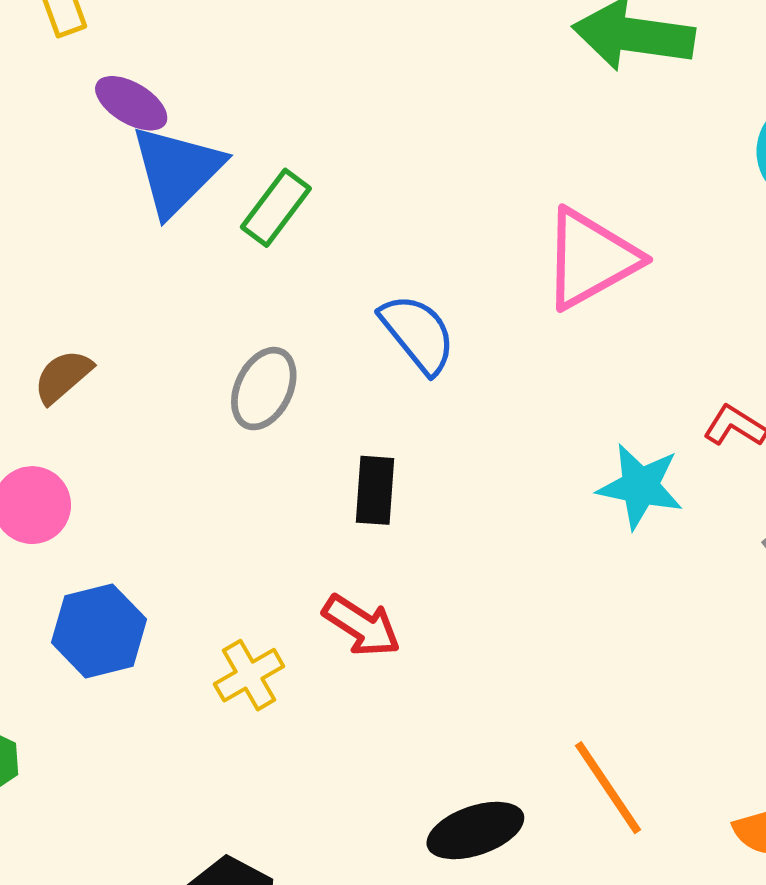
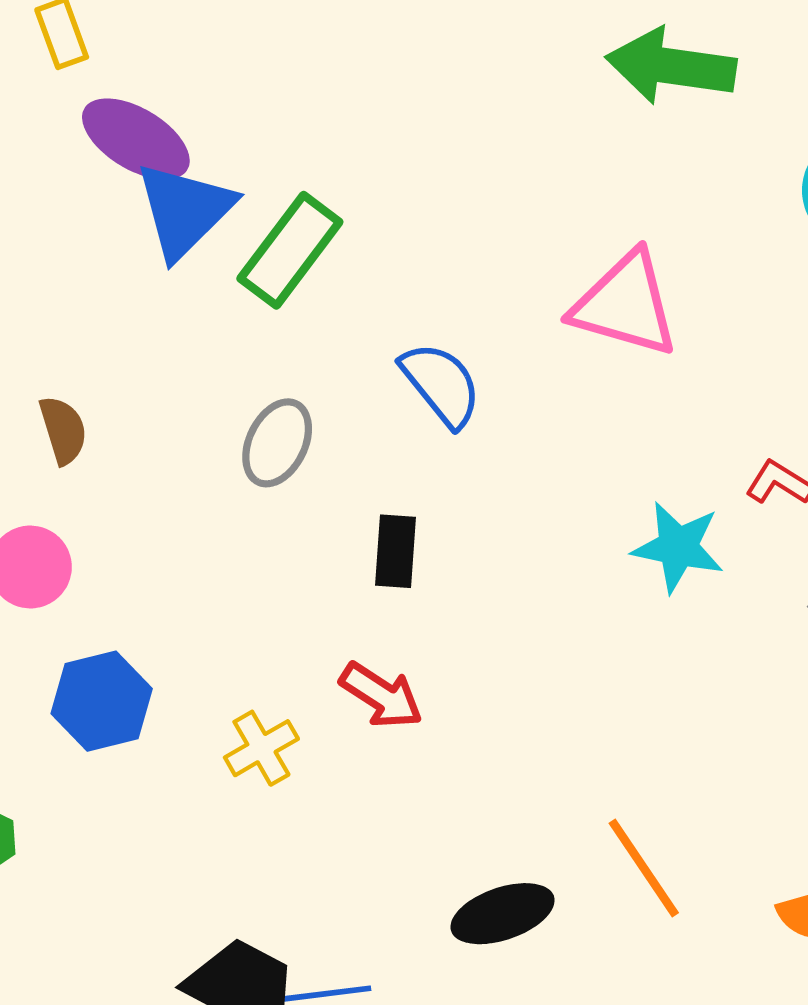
purple ellipse: (131, 103) -> (136, 139), size x1.4
green rectangle: (276, 208) -> (290, 250), size x1.4
pink triangle: (591, 259) -> (625, 304), turned 45
brown semicircle: (63, 376) -> (63, 430), turned 114

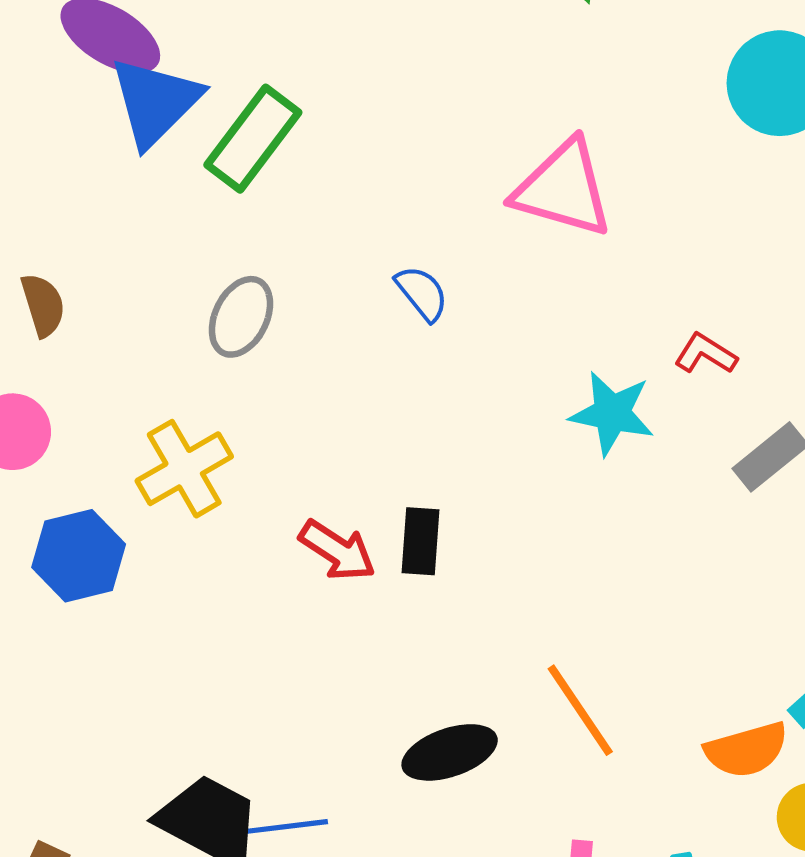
blue semicircle: (441, 384) -> (422, 293), moved, size x0.7
black rectangle: (396, 551) -> (421, 541), moved
yellow cross: (261, 748) -> (184, 469), moved, size x1.4

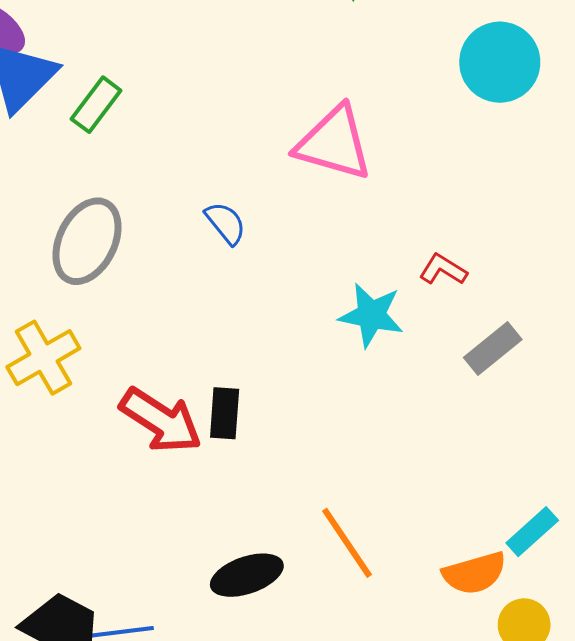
green rectangle: (253, 139) -> (96, 105), size x0.7
gray ellipse: (241, 317) -> (87, 241), size x1.4
red arrow: (337, 551) -> (161, 420), size x1.4

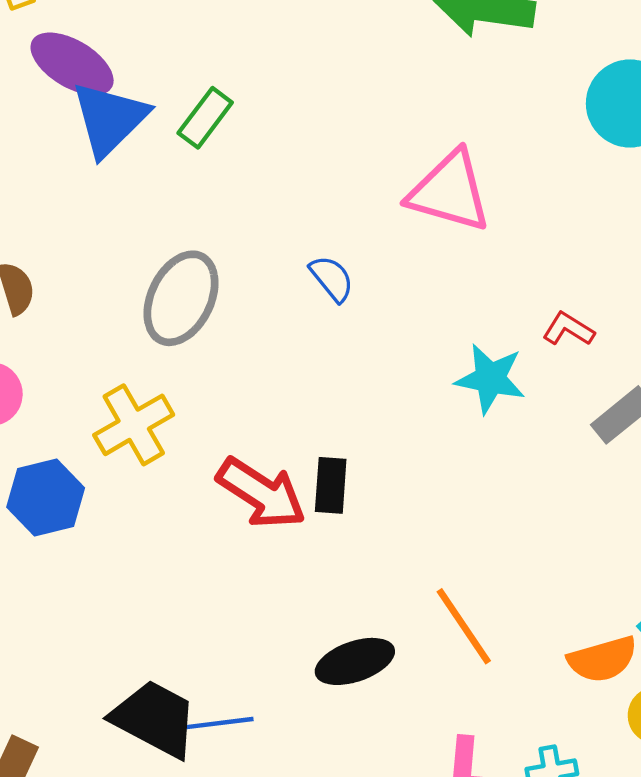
green rectangle: (96, 105) -> (205, 118), moved

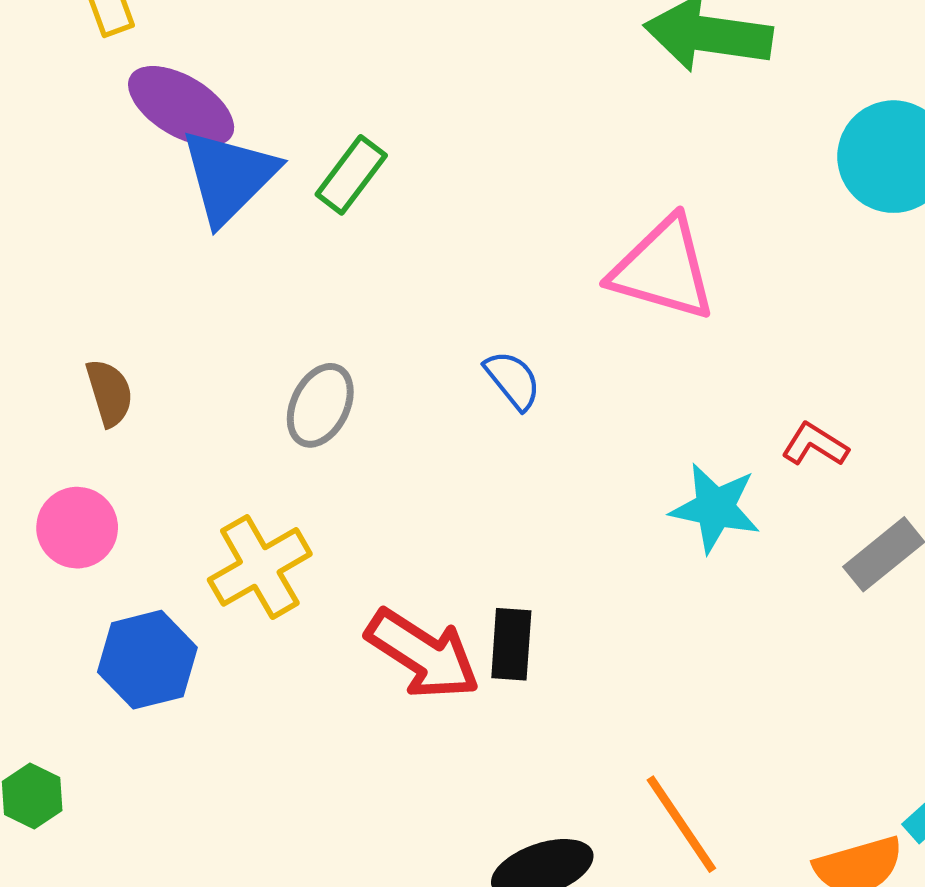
gray ellipse: (181, 298) -> (320, 405), size x0.7

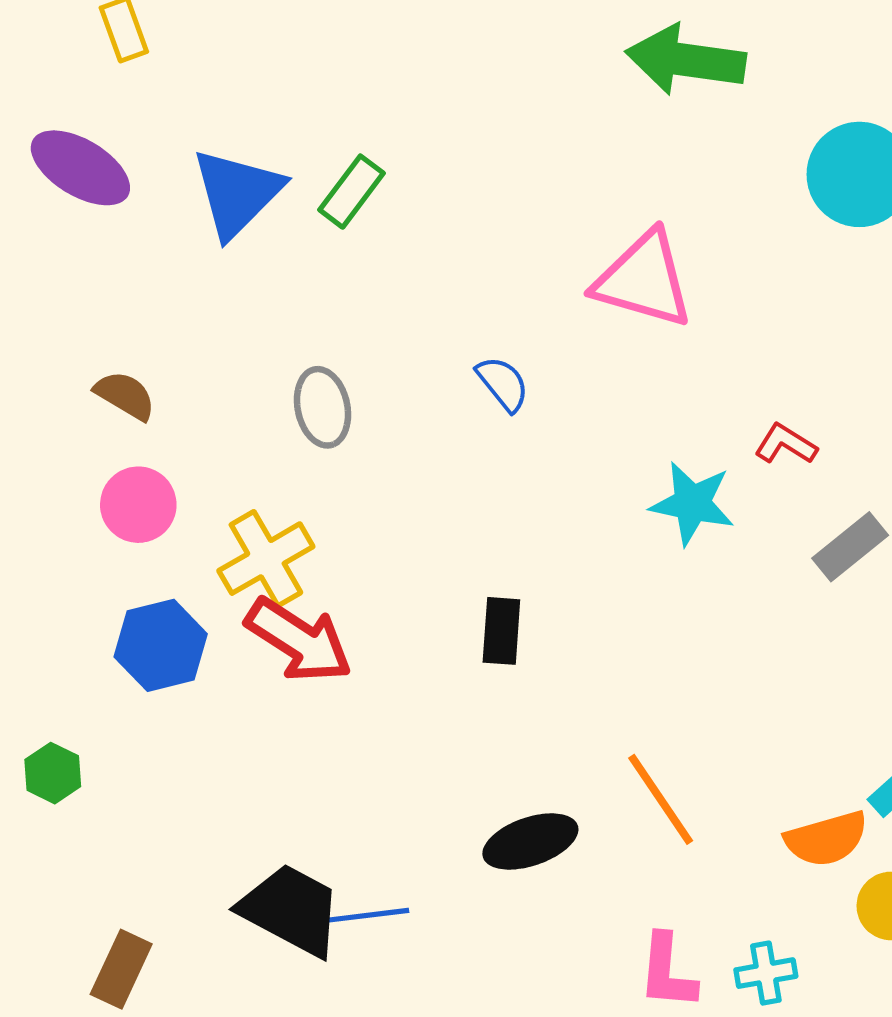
purple ellipse: (181, 106) -> (80, 168), moved
brown semicircle: (109, 393) -> (125, 395), turned -42
gray ellipse: (320, 405) -> (323, 407), turned -38
pink circle: (77, 528) -> (138, 505), moved
red arrow: (423, 654) -> (299, 640), moved

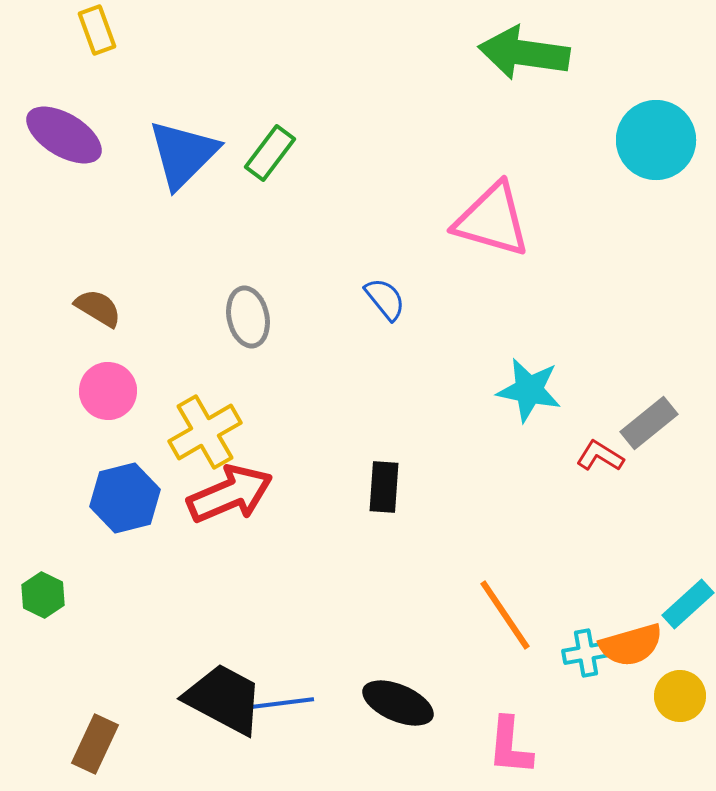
red L-shape: (786, 444) -> (600, 456), moved
red arrow: (299, 640) -> (230, 494), turned -56
black ellipse: (530, 841) -> (398, 703), moved, turned 42
cyan cross: (766, 973) -> (586, 653), moved

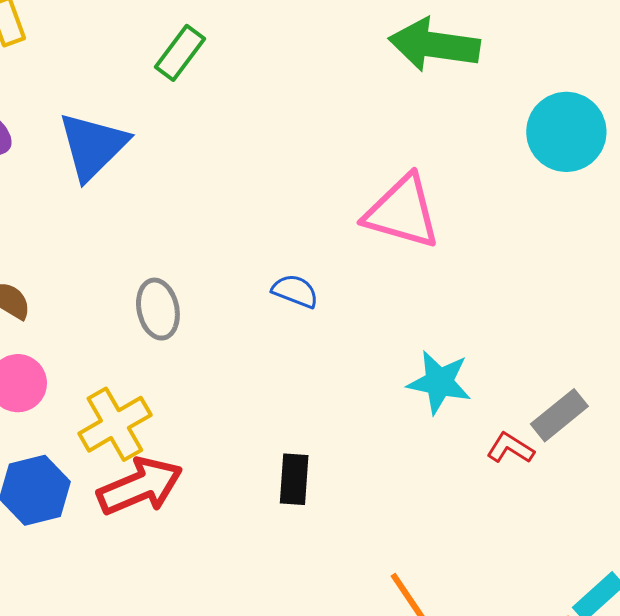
green rectangle: (270, 153) -> (180, 53), moved
blue semicircle: (385, 299) -> (295, 291), turned -30

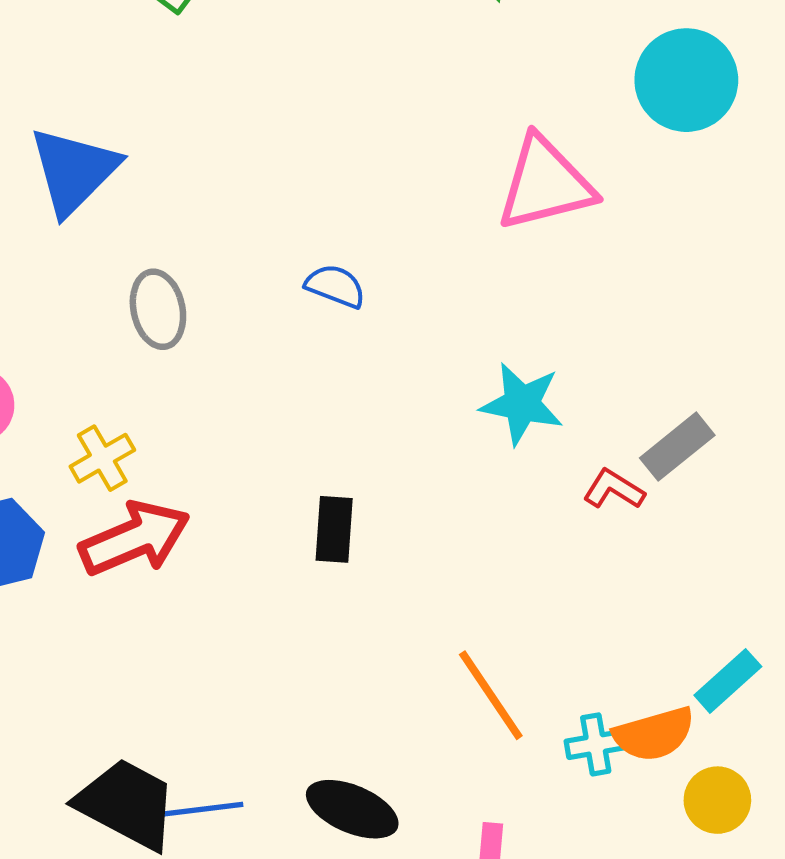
blue triangle: (93, 146) -> (74, 171), moved
pink triangle: (402, 212) -> (545, 184), moved, turned -30
yellow cross: (115, 424) -> (102, 458), size x0.7

